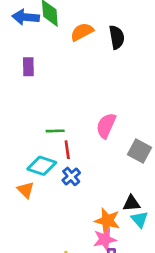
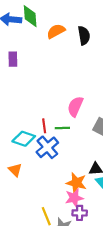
green line: (55, 131) -> (62, 128), moved
blue cross: (71, 176) -> (47, 147), size x1.5
orange triangle: (26, 190) -> (15, 170), moved

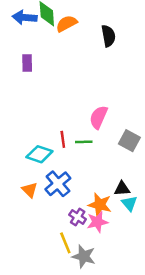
orange semicircle: (56, 31) -> (67, 24), moved
blue cross: (47, 147) -> (58, 184), moved
purple cross: (80, 213) -> (78, 217), moved, turned 32

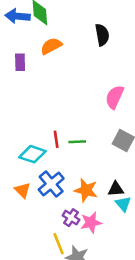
orange semicircle: (67, 24) -> (51, 46), moved
pink semicircle: (99, 117) -> (115, 97), moved
orange star: (100, 205) -> (86, 190), moved

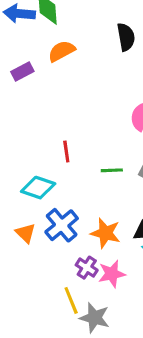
purple rectangle: (20, 62) -> (22, 71), turned 63
red line: (56, 139) -> (66, 151), moved
green line: (77, 142) -> (112, 170), moved

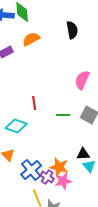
blue cross: (62, 225) -> (31, 170), moved
orange star: (106, 233) -> (59, 167), moved

